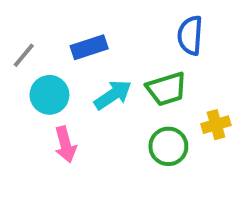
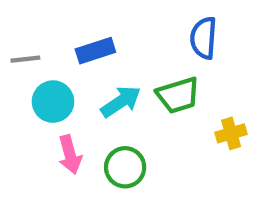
gray line: (24, 55) -> (25, 59), turned 44
green circle: (168, 146) -> (125, 167), moved

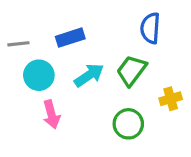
green trapezoid: (178, 95) -> (131, 70), turned 144
green circle: (125, 167) -> (128, 124), moved

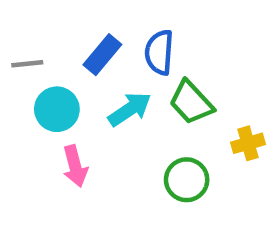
blue semicircle: (150, 28) -> (159, 52), moved
blue rectangle: (70, 38) -> (102, 55), turned -32
green trapezoid: (131, 70) -> (191, 102), turned -80

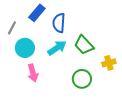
blue semicircle: (159, 52) -> (59, 23), moved
blue rectangle: (102, 55) -> (37, 13), moved
gray line: (27, 64) -> (12, 28), turned -56

